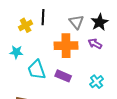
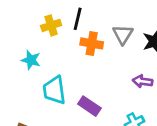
purple arrow: (95, 44) -> (143, 81), moved, turned -32
orange cross: (66, 46) -> (92, 43), moved, size x0.7

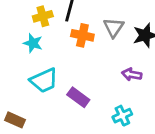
cyan star: (31, 60) -> (33, 43), moved
cyan trapezoid: (54, 90) -> (44, 80), turned -108

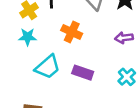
orange cross: (82, 35) -> (72, 32), moved, turned 30

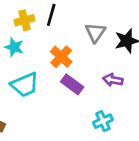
purple rectangle: (83, 73) -> (72, 84), moved

